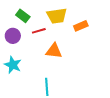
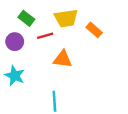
orange rectangle: (81, 26) -> (94, 30), turned 64

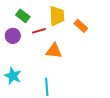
yellow trapezoid: (66, 18) -> (57, 16), turned -85
cyan star: (15, 76) -> (13, 76), moved

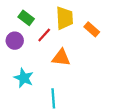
red line: (39, 31) -> (44, 35), turned -32
cyan star: (13, 76) -> (24, 78), moved

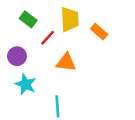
purple circle: (15, 41) -> (17, 56), moved

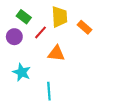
purple circle: (17, 56) -> (14, 37), moved

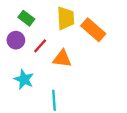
orange rectangle: (85, 27) -> (93, 30), size x1.5
red line: (41, 32) -> (40, 46), moved

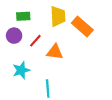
green rectangle: (26, 18) -> (23, 16), turned -40
cyan star: (24, 79) -> (21, 70), turned 30

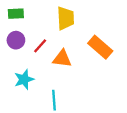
green rectangle: (23, 16) -> (16, 14), moved
orange rectangle: (82, 26) -> (100, 47), moved

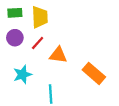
yellow trapezoid: (66, 18) -> (40, 17), moved
orange rectangle: (100, 47) -> (94, 73), moved

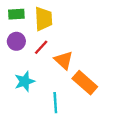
orange triangle: (58, 55) -> (64, 60), turned 36
orange rectangle: (94, 73) -> (85, 83), moved

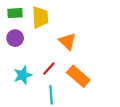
red line: (41, 47) -> (49, 69), moved
orange triangle: (64, 60) -> (67, 41), moved

